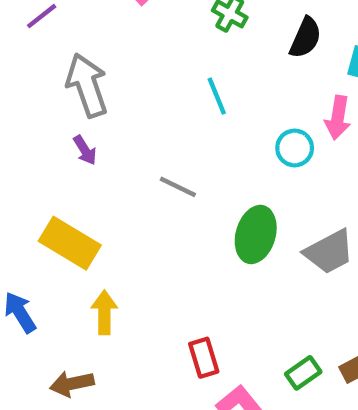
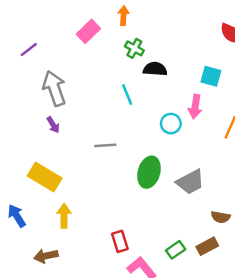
black semicircle: (305, 38) -> (155, 69), moved, turned -110
gray line: (178, 187) -> (105, 145), turned -30

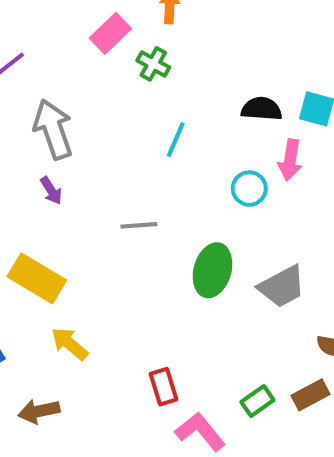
green cross: (134, 48) -> (153, 64), moved
black semicircle: (155, 69) -> (262, 109), moved
cyan line: (127, 94) -> (176, 140), turned 45
yellow arrow: (64, 216) -> (70, 344), turned -50

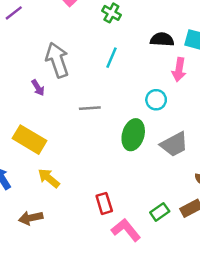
green cross: (153, 64) -> (111, 13), moved
gray arrow: (53, 129) -> (57, 60), moved
cyan circle: (249, 189) -> (156, 100), moved

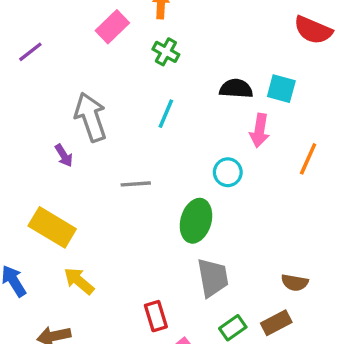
gray trapezoid: (174, 144) -> (213, 278), moved, turned -72

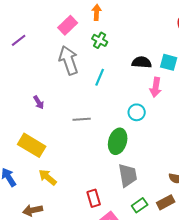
gray arrow: (91, 117) -> (69, 60), moved

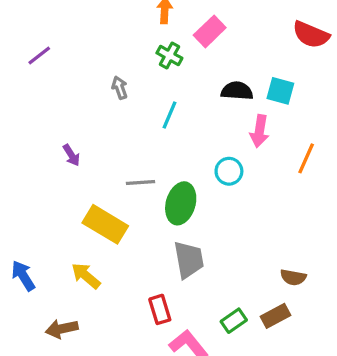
pink rectangle: (68, 25) -> (210, 31), moved
gray arrow: (69, 60) -> (120, 88), size x0.5
green ellipse: (118, 141) -> (181, 203), moved
yellow rectangle: (32, 145) -> (105, 224), moved
gray trapezoid: (128, 175) -> (189, 260), moved

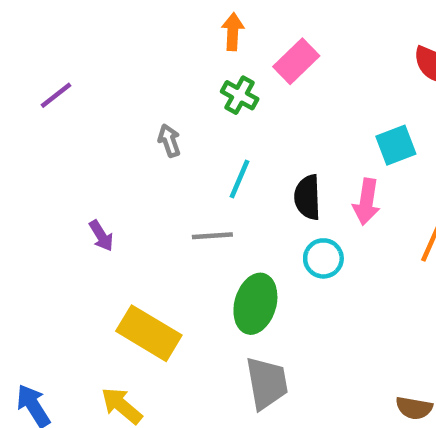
black semicircle: (237, 91) -> (308, 197), moved, turned -96
cyan square: (280, 91) -> (396, 145), turned -36
gray line: (141, 182) -> (212, 236), moved

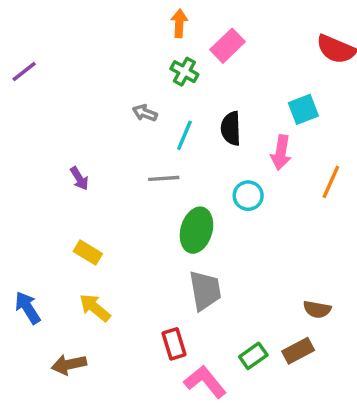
purple line: (56, 95) -> (24, 72), moved
gray arrow: (169, 141) -> (145, 113), moved, turned -50
black semicircle: (308, 197) -> (231, 128), moved
yellow rectangle: (149, 333) -> (88, 252), moved, size x0.6

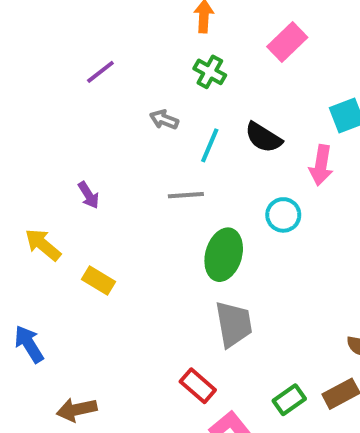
pink rectangle: (227, 46) -> (287, 42), moved
purple line: (24, 72) -> (100, 72), moved
black semicircle: (231, 128) -> (263, 137), turned -56
yellow arrow: (95, 308) -> (43, 245), moved
red rectangle: (174, 344) -> (198, 386), turned -32

